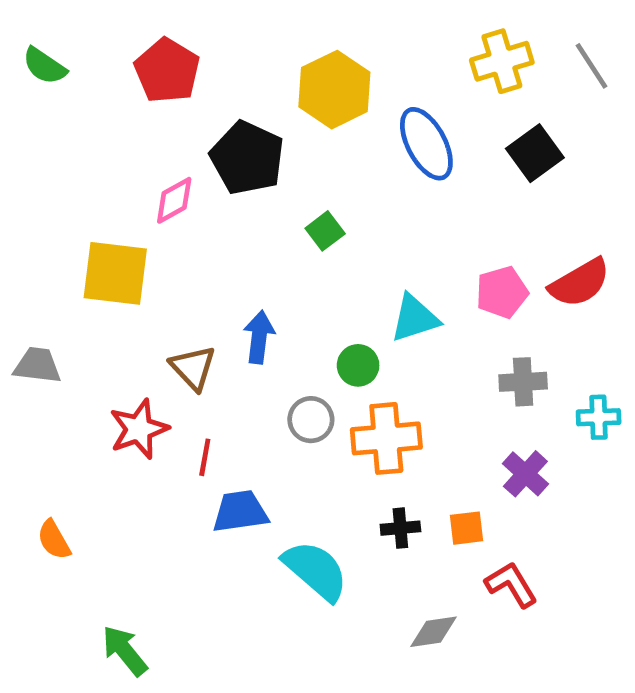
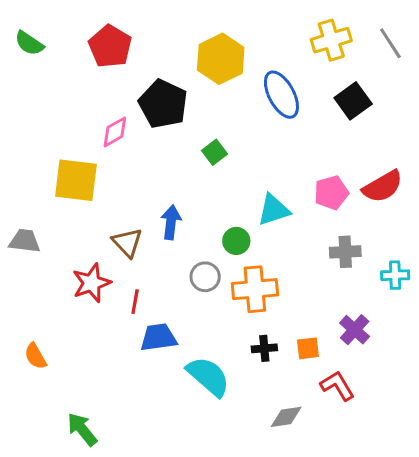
purple cross: (525, 474) -> (355, 330), moved

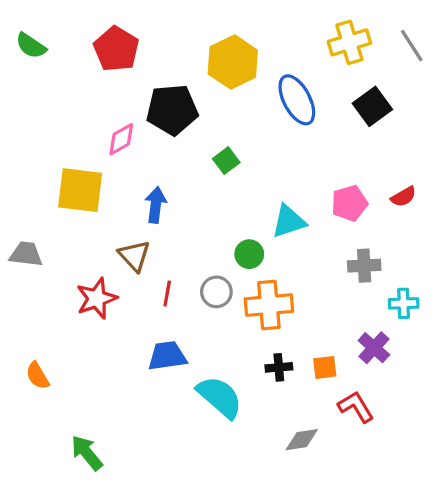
black pentagon: (163, 104) -> (172, 110), turned -30
red semicircle: (383, 186) -> (404, 197), size x0.6
blue arrow: (171, 222) -> (156, 205), moved
cyan cross: (395, 275) -> (404, 303), moved
red line: (135, 302) -> (167, 294), moved

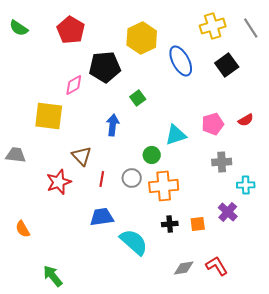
blue arrow: (156, 205) -> (113, 125), moved
red L-shape: (356, 407) -> (217, 266), moved

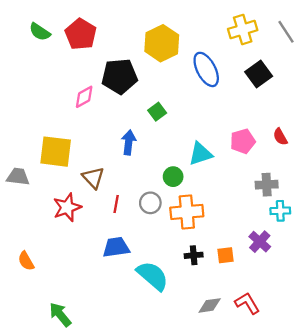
green semicircle: (19, 28) -> (40, 32), moved
yellow square: (49, 116) -> (56, 152), moved
red semicircle: (246, 120) -> (280, 137), turned 91
gray cross: (222, 162) -> (267, 185), moved

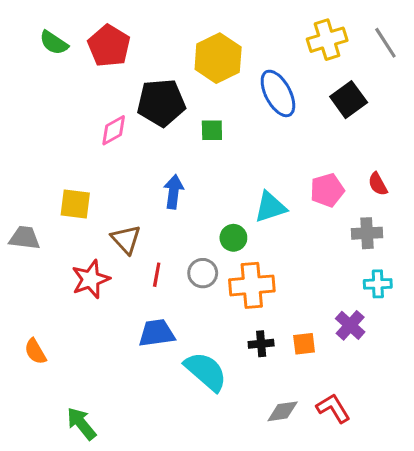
green square: (157, 112) -> (212, 130), moved, turned 36
yellow square: (56, 152) -> (75, 204), size x0.7
gray cross: (267, 185) -> (367, 233), moved

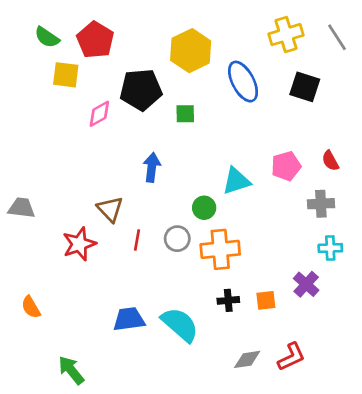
black square: (349, 100) -> (305, 87), turned -36
yellow square: (75, 204) -> (66, 75), moved
blue trapezoid: (157, 333) -> (129, 319), moved
red L-shape: (333, 408) -> (291, 357), turned 96

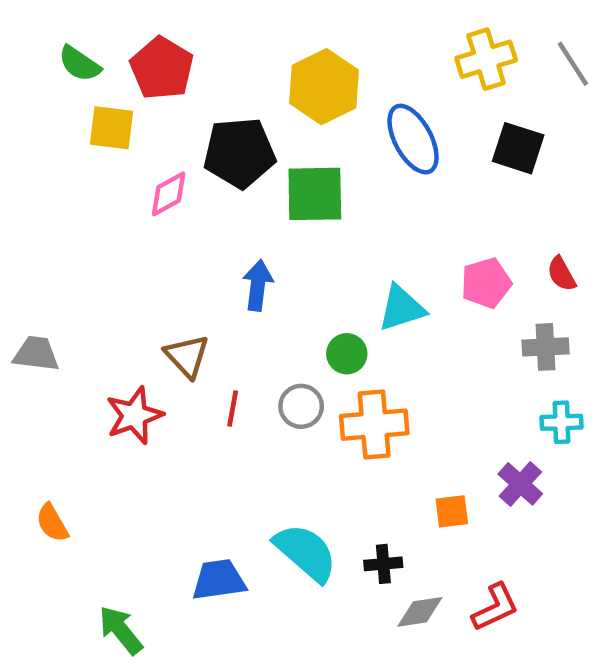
green square: (185, 114) -> (315, 194), size x1.8
black cross: (228, 300) -> (383, 564), moved
blue trapezoid: (129, 319) -> (219, 580), moved

